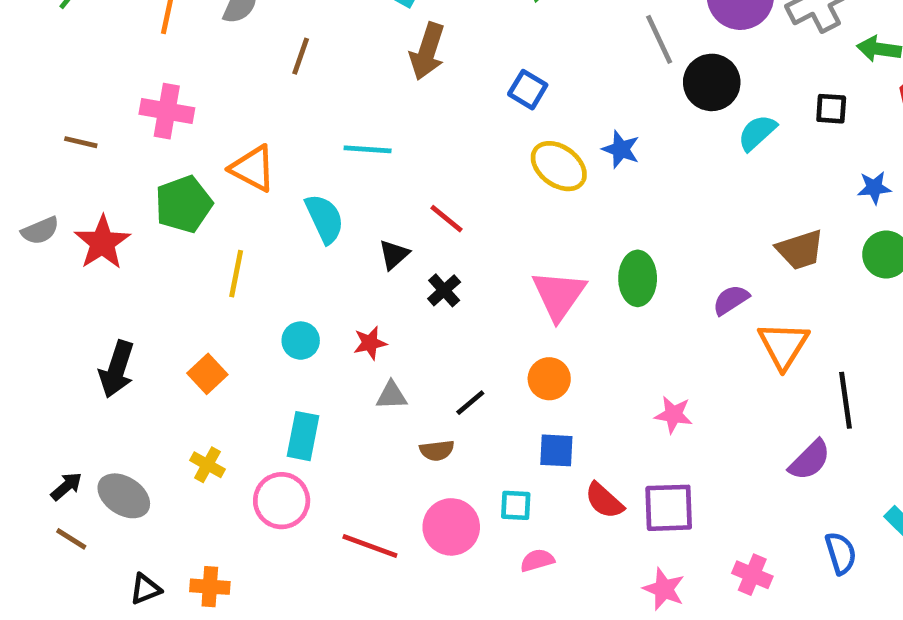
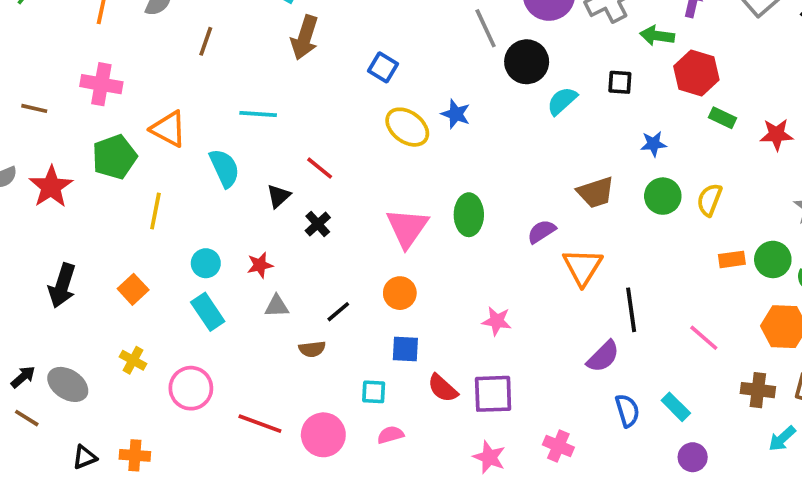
cyan rectangle: (303, 436) -> (208, 312), moved, turned -45
pink circle: (451, 527) -> (323, 435), moved
blue semicircle: (841, 553) -> (627, 411), moved

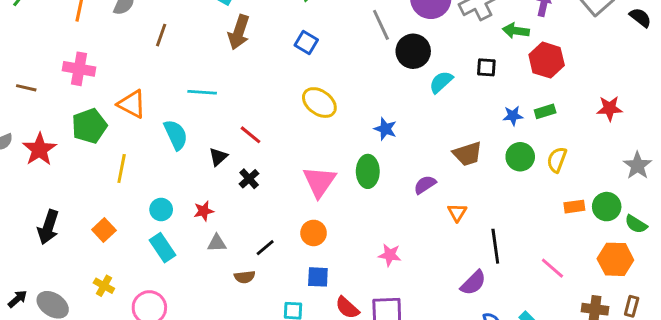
blue square: (383, 67) -> (306, 42), moved
blue star: (456, 114) -> (385, 129), moved
green rectangle: (722, 118) -> (545, 111), moved, turned -42
orange triangle: (583, 267) -> (457, 212), size x0.6

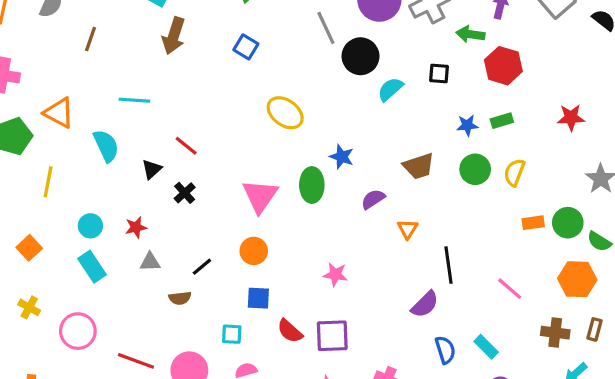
yellow ellipse: (319, 103) -> (285, 113), moved
blue star: (385, 129) -> (342, 157), moved

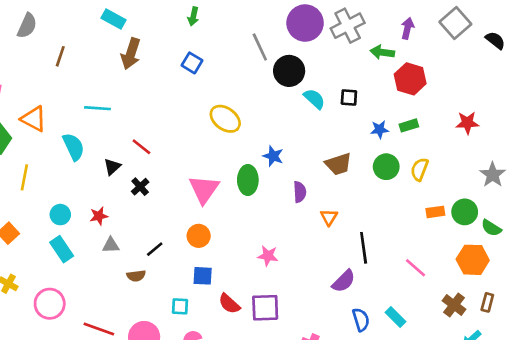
black square: (439, 74) -> (349, 98), moved
cyan semicircle: (390, 89) -> (314, 99), turned 85
purple semicircle: (373, 199) -> (300, 192), turned 120
brown cross: (555, 333) -> (454, 305), turned 30

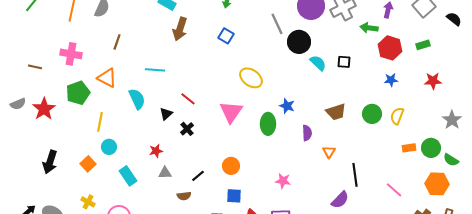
brown line: (60, 56) -> (117, 42), moved
green rectangle: (409, 125) -> (423, 45), moved
blue star: (380, 129) -> (391, 80), moved
pink triangle: (204, 189) -> (231, 112), moved
cyan circle: (60, 215) -> (109, 147), moved

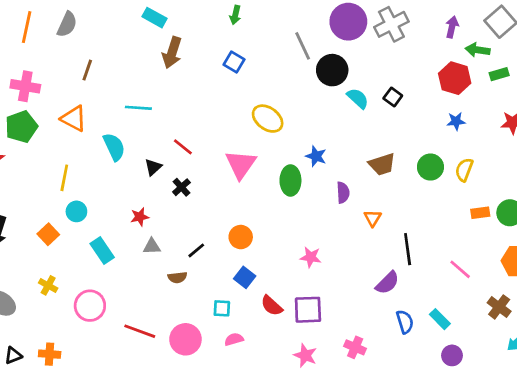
green arrow: (369, 28) -> (478, 50), moved
black square: (344, 62) -> (393, 97), turned 32
green pentagon: (78, 93) -> (21, 127), moved
blue square: (234, 196) -> (245, 277), turned 35

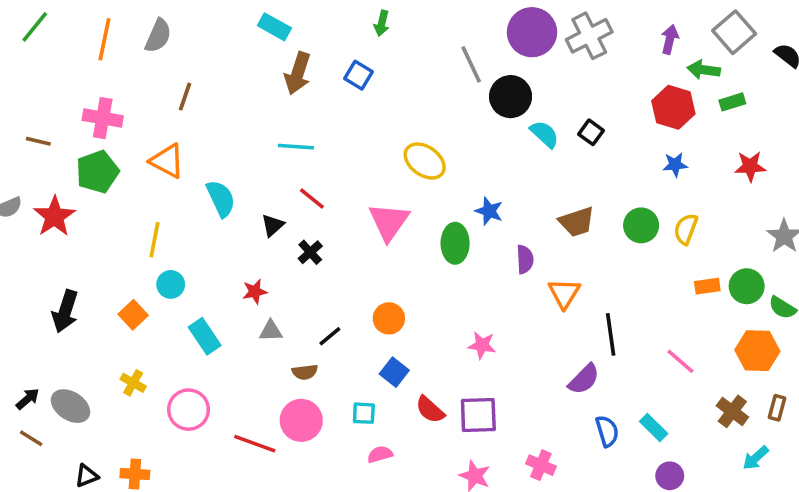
blue square: (234, 62) -> (358, 75), moved
cyan line: (138, 108) -> (296, 147), moved
orange triangle: (373, 218) -> (564, 293), size x1.4
pink circle: (185, 339) -> (301, 420), moved

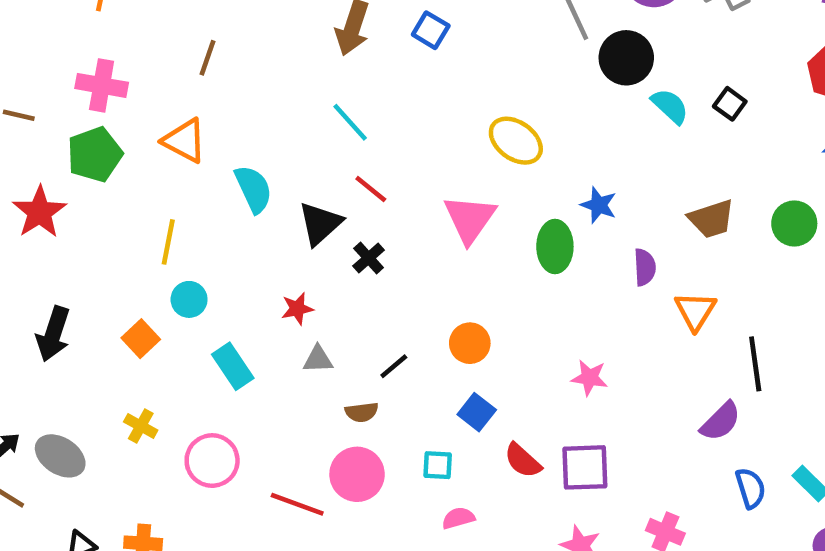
cyan line: (296, 147) -> (350, 122), turned 44
black triangle: (273, 225) -> (320, 223), size x1.5

